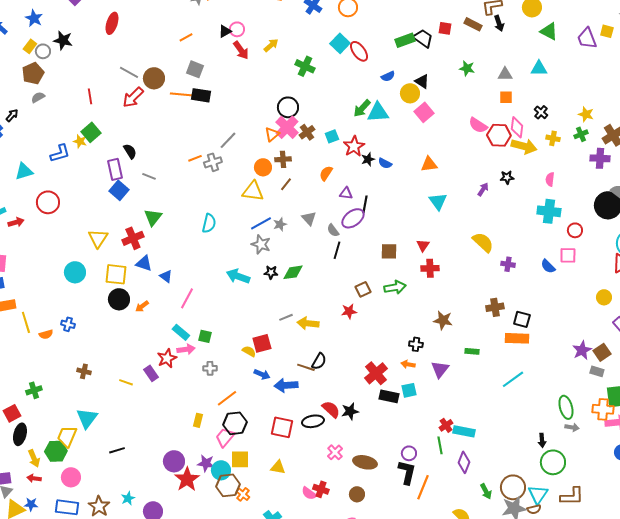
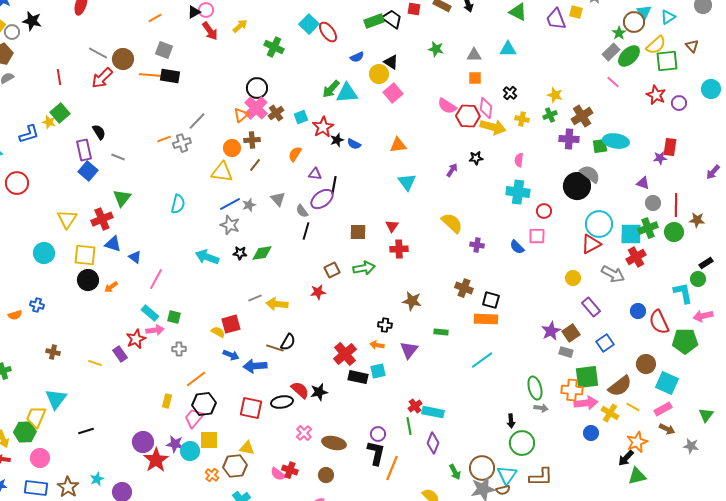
brown cross: (495, 307) -> (464, 288), turned 30
brown hexagon: (228, 485) -> (235, 466), moved

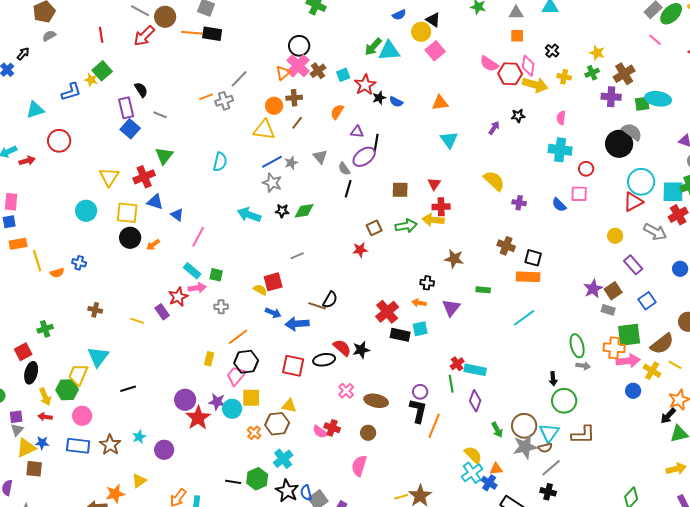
yellow arrow: (277, 304) -> (433, 220), moved

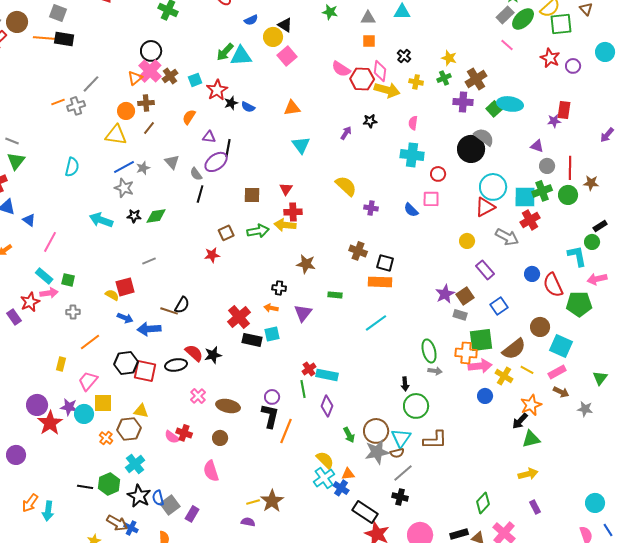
green square: (642, 104) -> (494, 109), turned -35
gray line: (160, 115) -> (12, 141), moved
black hexagon: (246, 362) -> (126, 363), moved
pink semicircle: (359, 466) -> (211, 471), turned -35

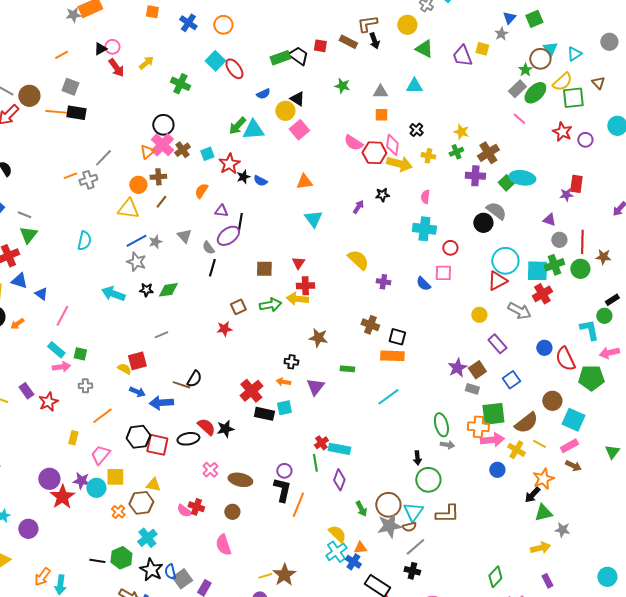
black circle: (471, 149) -> (483, 223), size x0.7
red star: (30, 302) -> (48, 402), moved
gray star: (585, 409) -> (562, 530), moved

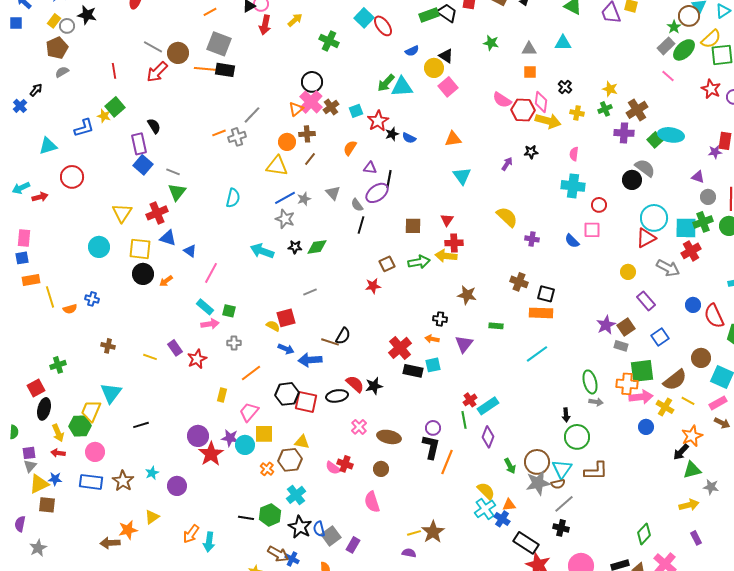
red arrow: (116, 68) -> (265, 25), turned 48
gray square: (70, 87) -> (219, 44), size x1.4
cyan rectangle: (339, 449) -> (488, 406), turned -45

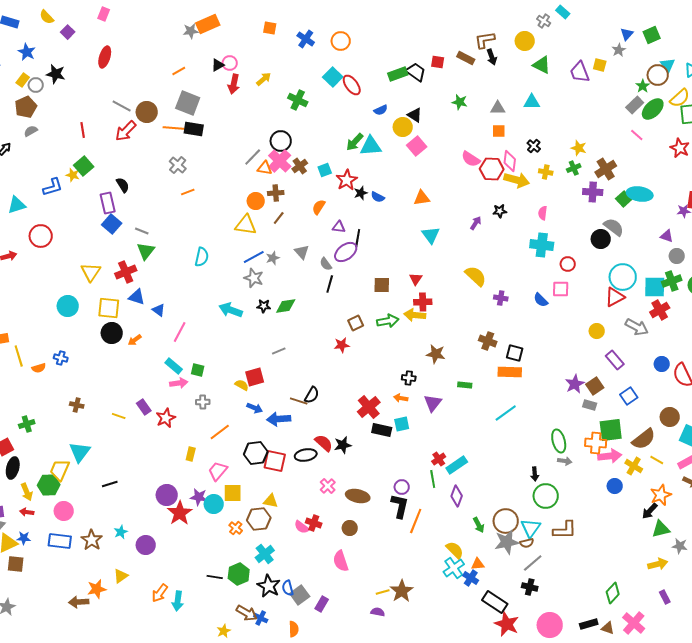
orange triangle: (296, 109) -> (265, 168), turned 49
gray line: (252, 115) -> (253, 157), moved
gray cross: (237, 137) -> (178, 165), moved, turned -30

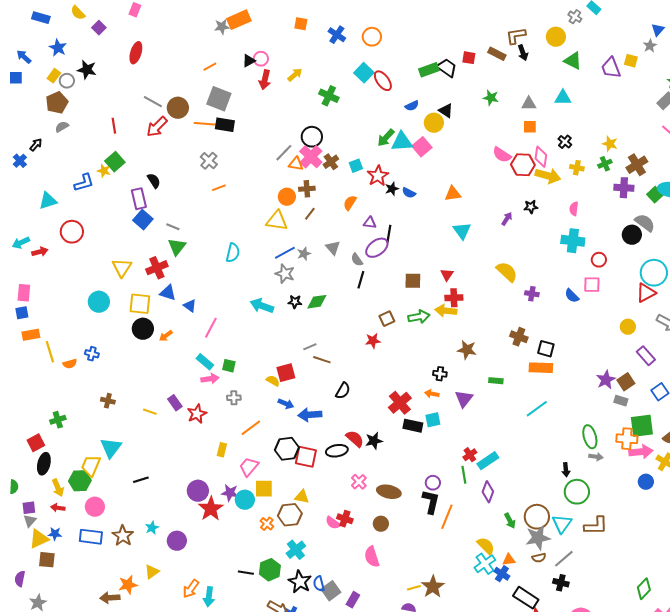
pink square: (417, 146) -> (422, 147), moved
brown line: (299, 401) -> (322, 360), moved
brown semicircle: (527, 543) -> (539, 558), moved

